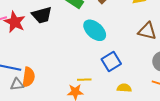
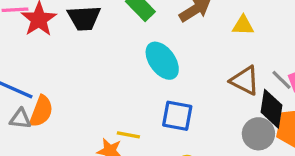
blue square: (111, 61) -> (177, 116), turned 30

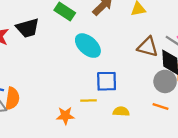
yellow line: (128, 135) -> (88, 101), moved

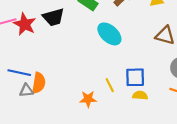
blue square: (107, 81) -> (135, 77), moved
yellow line: (88, 101) -> (110, 85), turned 64

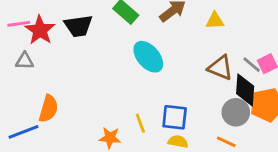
blue line: (19, 73) -> (24, 132), moved, turned -40
gray triangle: (26, 90) -> (25, 61), moved

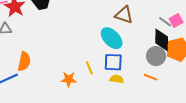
cyan ellipse: (148, 57) -> (112, 38), moved
brown triangle: (220, 68) -> (124, 15), moved

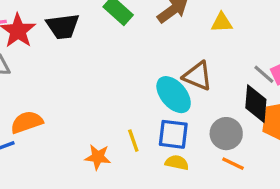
brown triangle: (124, 15) -> (198, 76), moved
gray circle: (156, 56) -> (226, 134), moved
orange semicircle: (24, 61) -> (27, 122), turned -126

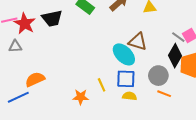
black diamond: (256, 104) -> (175, 56), turned 30

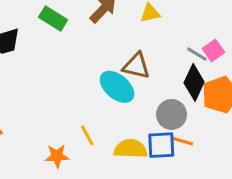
blue square: (126, 79) -> (161, 145), moved
yellow semicircle: (130, 96) -> (131, 149), size x1.5

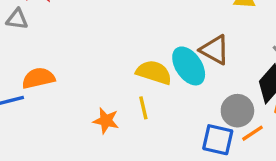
orange line: (182, 141) -> (252, 133), moved, turned -65
yellow semicircle: (131, 149) -> (154, 72), moved

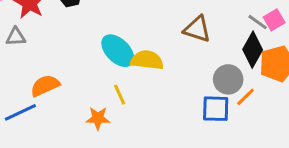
cyan ellipse: (189, 66) -> (118, 51), moved
yellow line: (143, 108) -> (120, 95), moved
orange star: (106, 121) -> (98, 118), moved

